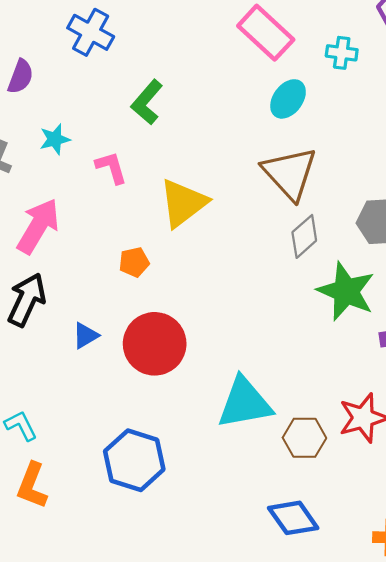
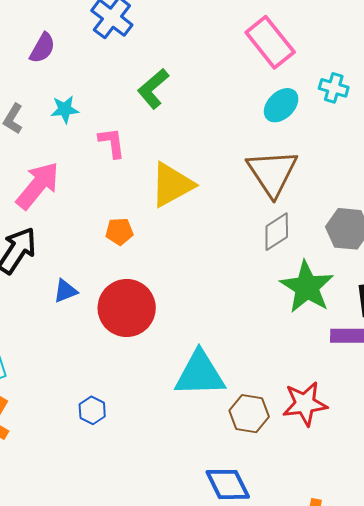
cyan cross: (342, 53) -> (334, 88), moved
blue hexagon: (134, 460) -> (92, 410), size x0.5

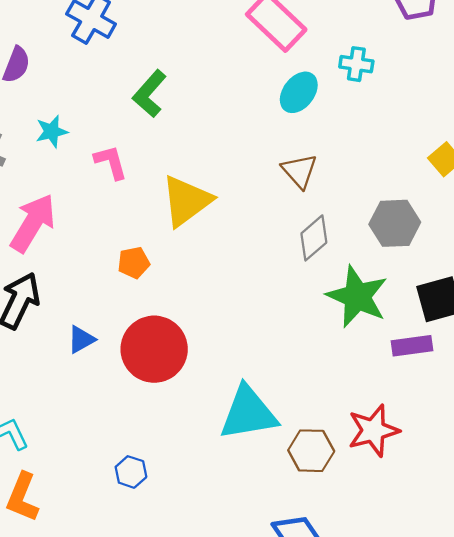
brown triangle: (272, 173) -> (299, 171), size x0.6

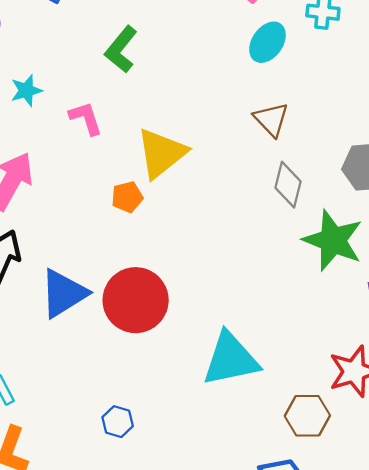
gray diamond: (314, 238) -> (288, 185), turned -33
orange pentagon: (134, 263) -> (127, 197), moved
blue triangle: (81, 339) -> (64, 293), size x1.8
brown hexagon: (311, 451) -> (307, 416), moved

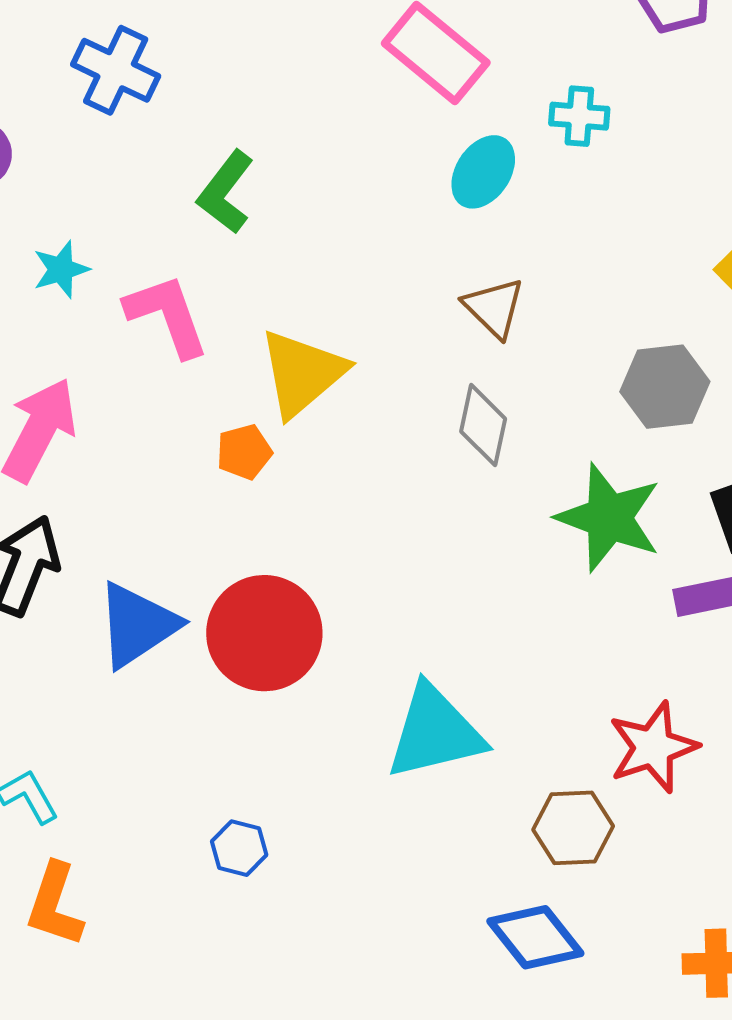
pink L-shape: (86, 118) -> (167, 315), size x1.4
gray diamond: (288, 185) -> (483, 425), moved

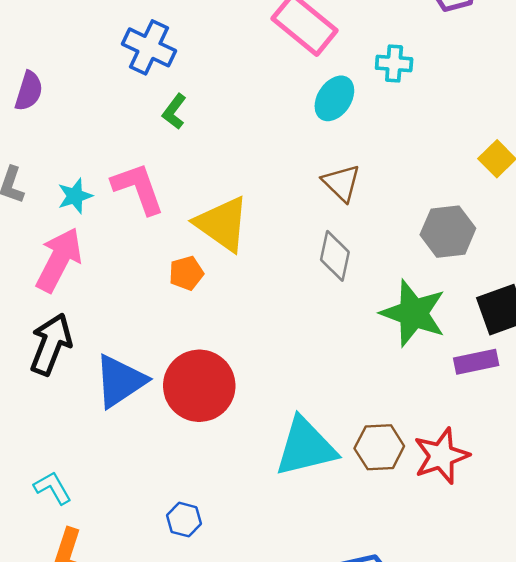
blue cross: (116, 70) -> (149, 47), moved
green L-shape: (226, 192) -> (174, 112), size x0.7
cyan star: (61, 269) -> (75, 196), moved
yellow triangle: (302, 373) -> (222, 224), turned -44
brown hexagon: (573, 828) -> (379, 447), moved

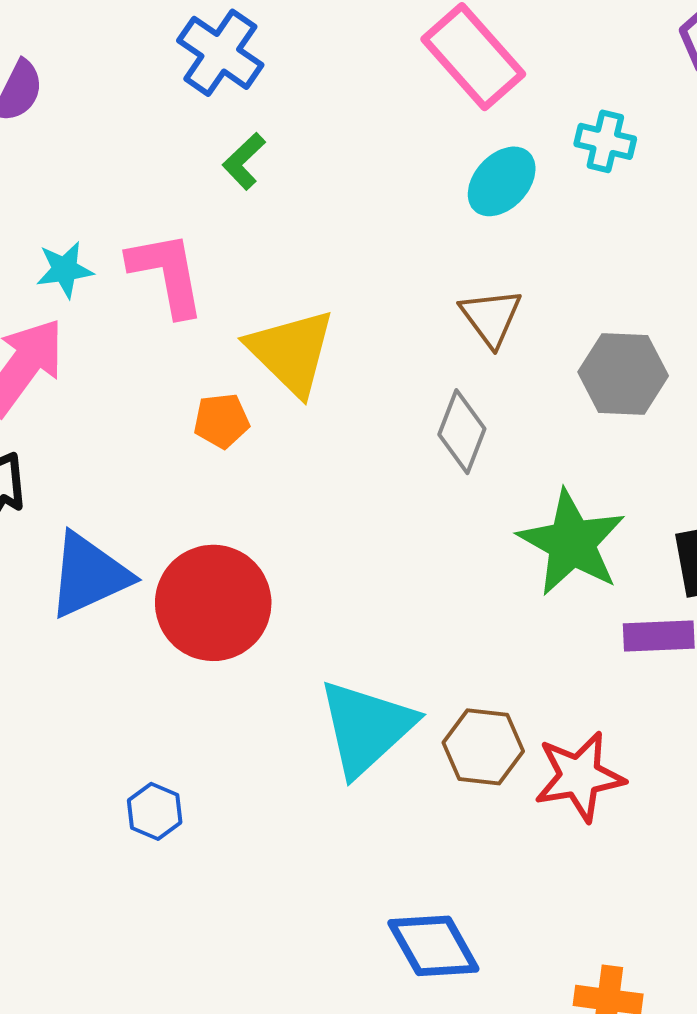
gray hexagon: (448, 232) -> (623, 374), moved
cyan triangle: (306, 447) -> (366, 728), turned -38

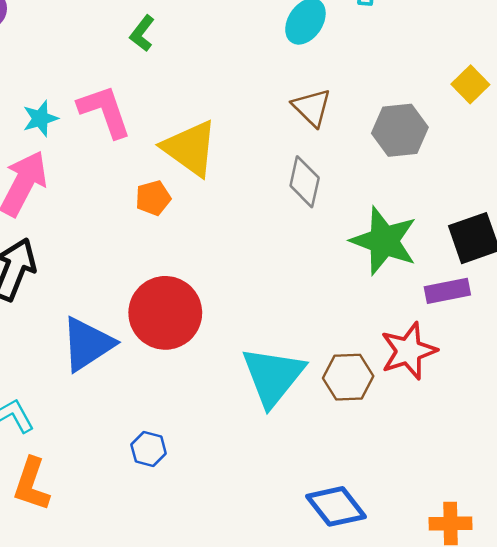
blue triangle: (89, 575) -> (87, 344), moved
red star: (579, 776) -> (409, 351), moved

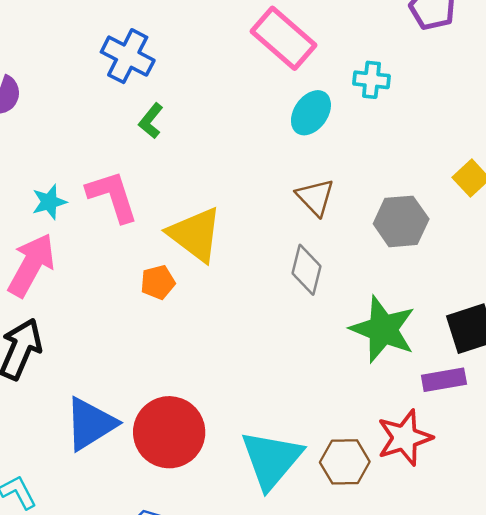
red circle: (165, 313) -> (169, 432), moved

